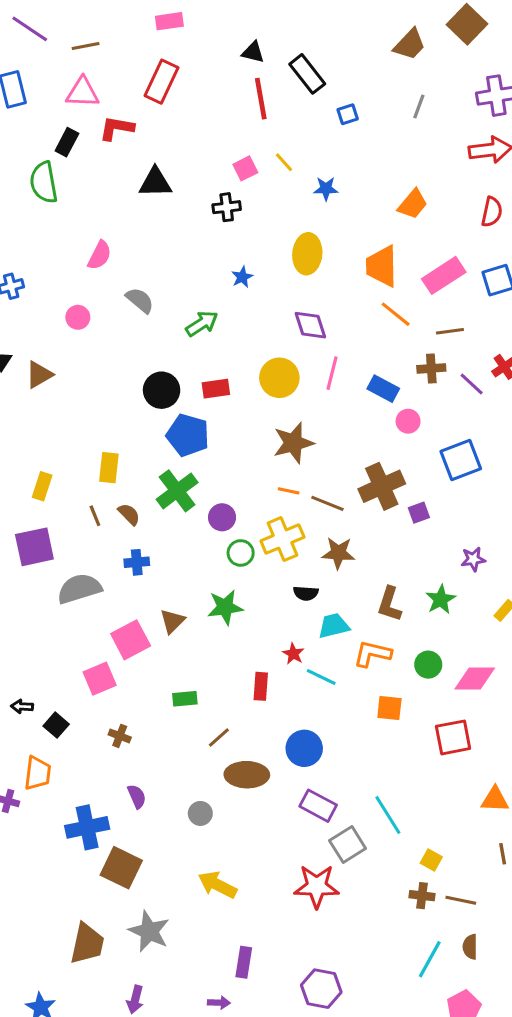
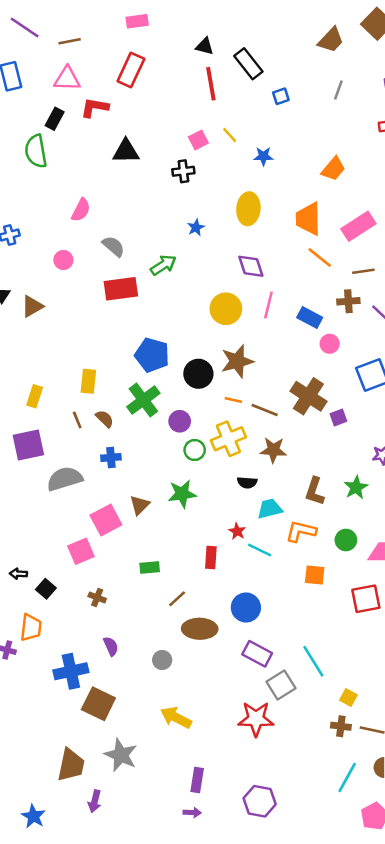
red rectangle: (216, 389) -> (121, 289), moved, size x1.5
black circle: (162, 390) -> (198, 374), moved
brown cross: (382, 486) -> (308, 396), turned -33
purple arrow: (135, 999) -> (95, 801), moved
purple arrow: (219, 1003) -> (192, 812), moved

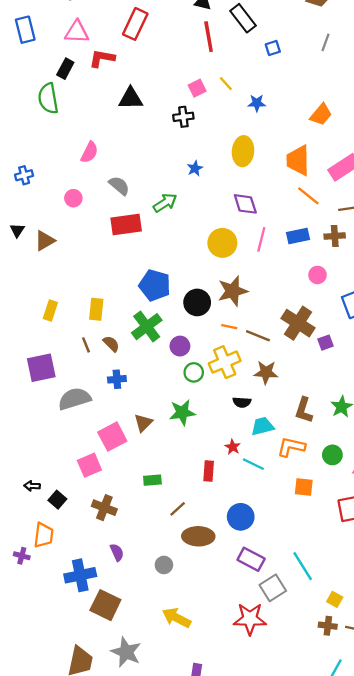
blue rectangle: (310, 318) -> (298, 236), moved, turned -40
yellow rectangle: (35, 396) -> (50, 311), moved
brown cross: (97, 598) -> (104, 508), size x1.5

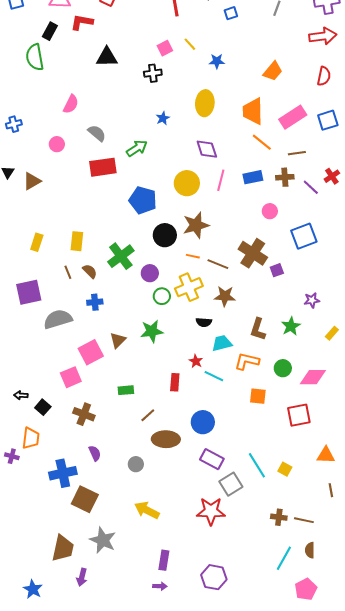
blue pentagon: (155, 285) -> (143, 200), moved
yellow square: (335, 599) -> (285, 469), moved

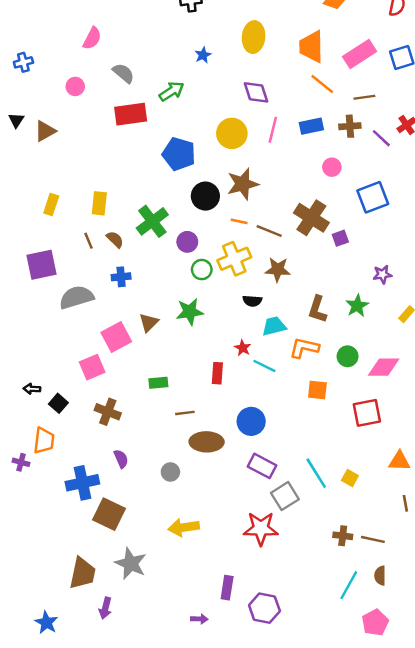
brown line: (148, 415) -> (185, 413), turned 35
yellow arrow: (147, 510) -> (184, 527), turned -35
purple rectangle: (164, 560) -> (227, 588), moved

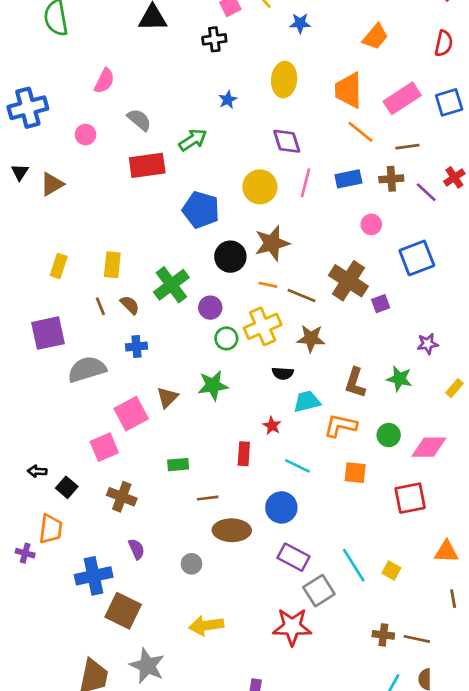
blue cross: (23, 62) -> (28, 108), size x1.8
green star: (357, 306) -> (399, 379), turned -30
cyan line: (264, 366) -> (297, 466), moved

